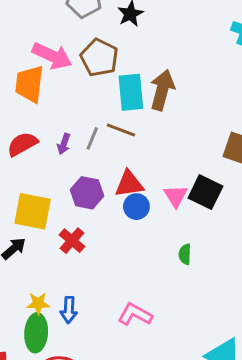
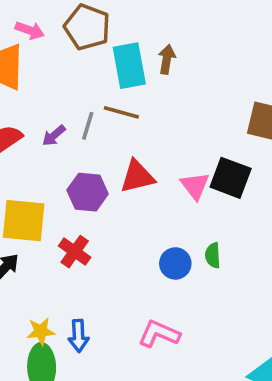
pink arrow: (52, 56) -> (30, 30), size x0.6
brown arrow: (162, 90) -> (167, 59), size x0.6
purple arrow: (64, 144) -> (54, 136), turned 36
blue circle: (136, 207) -> (175, 263), moved

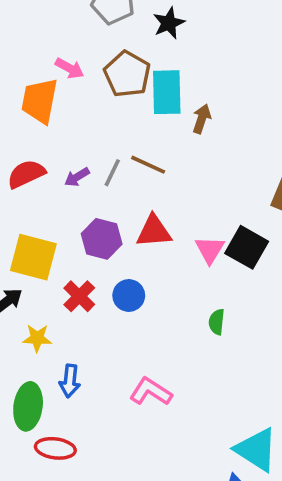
cyan rectangle: (129, 66) -> (167, 92), moved
blue circle: (175, 263) -> (129, 296), moved
yellow star: (41, 331) -> (37, 338), moved

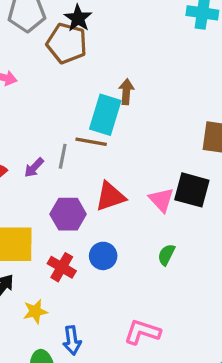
brown pentagon: (127, 74) -> (67, 43), moved
cyan rectangle: (167, 92) -> (105, 115), moved, turned 33
green semicircle: (217, 322) -> (166, 255), moved, turned 35

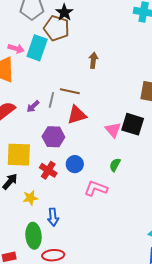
cyan rectangle: (105, 115) -> (37, 48), moved
red triangle: (110, 196) -> (77, 115), moved
pink L-shape: (142, 332) -> (96, 188), moved

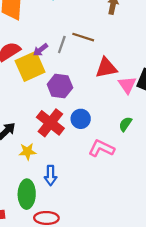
red triangle: (77, 115) -> (106, 68), moved
yellow square: (19, 155) -> (30, 66), moved, turned -32
red cross: (48, 170) -> (50, 123), size x1.4

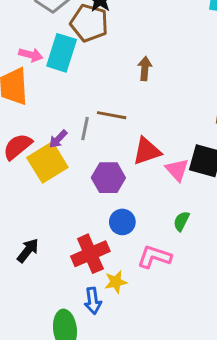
purple hexagon: (60, 86) -> (108, 178), moved
red cross: (50, 123) -> (90, 254), moved, turned 36
yellow star: (27, 152) -> (116, 282), moved

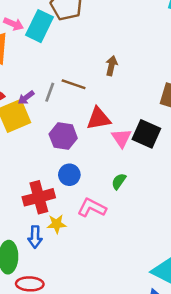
brown arrow: (145, 68) -> (111, 66), moved

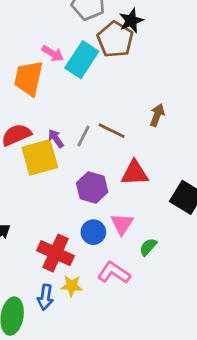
purple arrow: (26, 98) -> (56, 139), turned 84
pink triangle: (121, 138) -> (122, 224), moved
red cross: (39, 197) -> (56, 253), turned 32

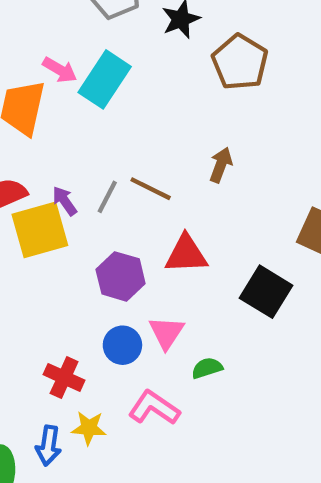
brown pentagon: (115, 39) -> (240, 62), moved
green semicircle: (148, 247) -> (207, 368), turned 30
red cross: (56, 253) -> (64, 377), size x0.7

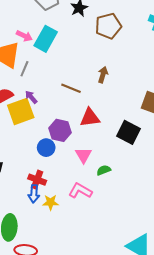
brown pentagon: (240, 62) -> (108, 26), turned 30
gray line: (107, 197) -> (24, 69), moved
blue circle: (122, 345) -> (46, 148), moved
blue arrow: (48, 446) -> (34, 194), moved

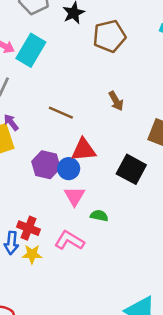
brown arrow: (103, 75) -> (116, 101), moved, turned 133
blue circle: (46, 148) -> (69, 169), moved
green semicircle: (104, 170) -> (99, 216), turned 32
red cross: (37, 180) -> (29, 228), moved

